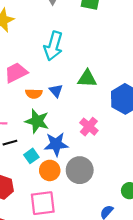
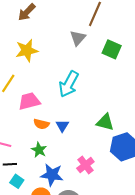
green triangle: (87, 79) -> (105, 122), moved
green star: (37, 121) -> (39, 150), size x0.7
cyan square: (31, 156) -> (17, 181), moved, turned -32

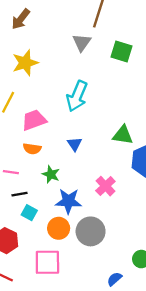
orange semicircle: (41, 124) -> (32, 149), moved

